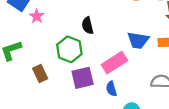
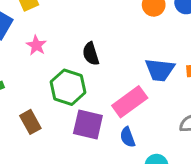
pink star: (37, 16) -> (36, 45), moved
purple square: (83, 78) -> (88, 125), turned 30

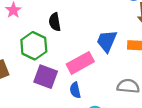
blue trapezoid: (160, 70) -> (107, 41), turned 100

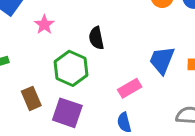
pink rectangle: (80, 63) -> (130, 88), size x0.7
purple square: (46, 77) -> (67, 113), moved

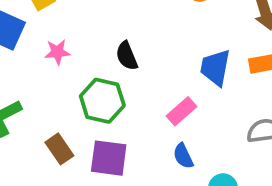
pink star: (44, 25) -> (57, 52), turned -30

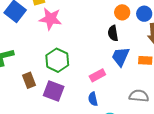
pink star: (57, 52) -> (50, 19), moved, size x1.6
black semicircle: (127, 56) -> (113, 33), moved

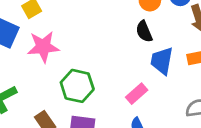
pink star: (50, 19) -> (43, 47), moved

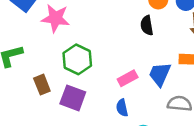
blue trapezoid: (162, 61) -> (160, 74), moved

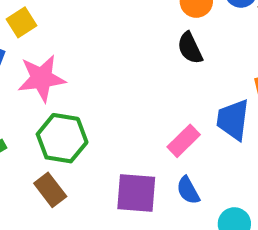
green hexagon: (77, 59) -> (62, 138), moved
purple square: (73, 98) -> (136, 193), moved

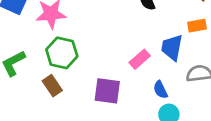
blue semicircle: (188, 190) -> (160, 90), moved

